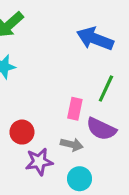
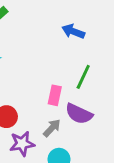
blue arrow: (95, 39) -> (73, 31), size x0.7
gray arrow: (72, 144) -> (52, 128), turned -60

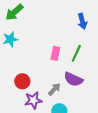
blue arrow: (73, 31) -> (82, 21), moved, turned -126
pink rectangle: (55, 95) -> (55, 53), moved

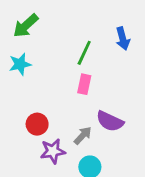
green line: (76, 53) -> (84, 53), moved

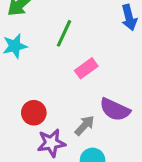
green line: (84, 53) -> (64, 33), moved
pink rectangle: (84, 84) -> (86, 68), turned 42

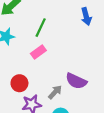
pink rectangle: (86, 68) -> (38, 52), moved

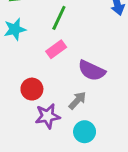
purple semicircle: (76, 81) -> (92, 71), moved

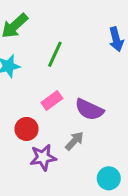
pink rectangle: (56, 49) -> (52, 101), moved
cyan circle: (85, 132) -> (109, 178), moved

